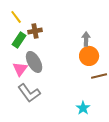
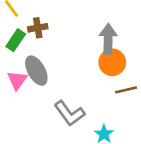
gray arrow: (86, 39) -> (108, 39), size x1.5
gray L-shape: (29, 93) -> (69, 113), moved

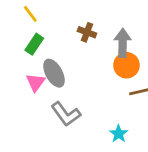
brown cross: (38, 28) -> (87, 32), moved, turned 30
gray L-shape: (69, 113) -> (66, 114), moved

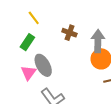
yellow line: (30, 14) -> (34, 18), moved

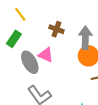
pink triangle: (28, 73) -> (46, 55), moved, turned -42

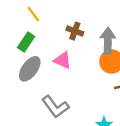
gray ellipse: (30, 62) -> (30, 69), moved, turned 65

